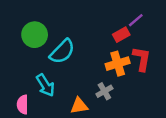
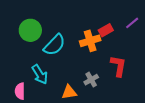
purple line: (136, 20) -> (132, 23), moved
red L-shape: (142, 59) -> (118, 66), moved
orange cross: (118, 64) -> (90, 41), moved

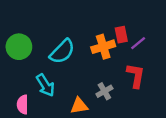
purple line: (132, 23) -> (138, 43), moved
green circle: (30, 30) -> (19, 47), moved
red rectangle: (106, 30) -> (121, 35), turned -72

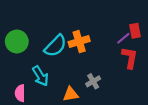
red rectangle: (121, 35) -> (135, 31), moved
orange cross: (103, 47) -> (79, 42), moved
red L-shape: (136, 76) -> (130, 58), moved

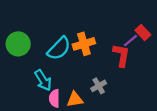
red rectangle: (135, 31) -> (143, 33), turned -32
red L-shape: (130, 58) -> (121, 55), moved
pink semicircle: (20, 93) -> (54, 98), moved

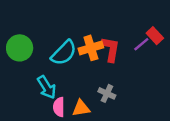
red L-shape: (121, 55) -> (111, 49), moved
gray cross: (99, 86) -> (107, 93), turned -35

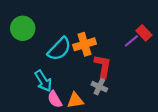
green circle: (20, 48) -> (23, 28), moved
red L-shape: (111, 49) -> (103, 66), moved
pink semicircle: (59, 107) -> (55, 99), turned -30

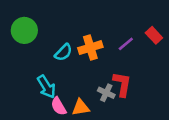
purple line: (131, 41) -> (126, 44), moved
cyan semicircle: (59, 49) -> (63, 52), size x0.7
red L-shape: (103, 66) -> (122, 84), moved

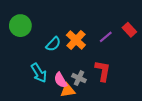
orange cross: (90, 48) -> (76, 40), turned -30
gray cross: (106, 93) -> (79, 78), moved
pink semicircle: (59, 106) -> (60, 80), moved

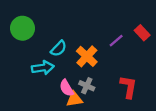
orange cross: (76, 40) -> (87, 56), moved
red L-shape: (103, 71) -> (129, 87), moved
cyan arrow: (39, 73) -> (43, 68), moved, turned -66

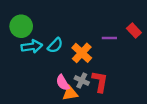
purple line: (116, 41) -> (109, 38), turned 40
cyan arrow: (43, 68) -> (32, 46), moved
red L-shape: (129, 87) -> (100, 82), moved

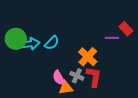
green circle: (21, 26) -> (16, 39), moved
purple line: (109, 38) -> (112, 38), moved
orange cross: (82, 53) -> (88, 57), moved

